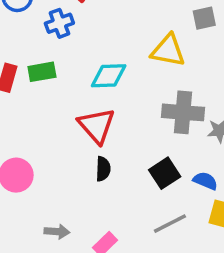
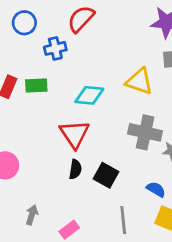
black square: (165, 173) -> (106, 175), moved, turned -35
gray line: (170, 224) -> (123, 220), turned -76
gray arrow: (57, 232) -> (32, 215), turned -84

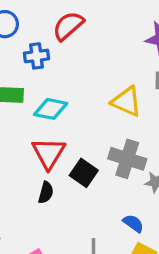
cyan diamond: (89, 95) -> (51, 109), moved
black square: (106, 175) -> (84, 173), moved

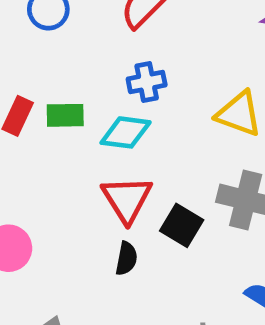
blue cross: (37, 56) -> (147, 82), moved

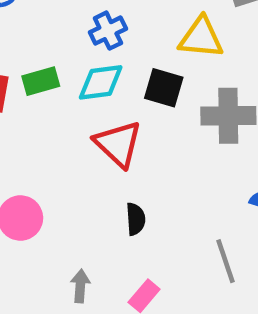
black square: (182, 225) -> (164, 88), moved
black semicircle: (126, 259) -> (136, 219), moved

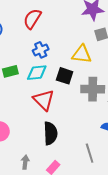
black semicircle: (136, 219) -> (50, 133), size x1.6

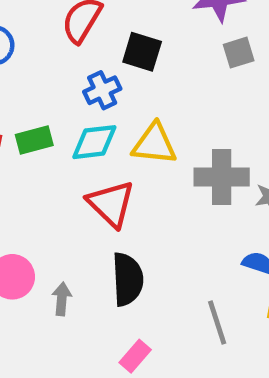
yellow triangle: (82, 54) -> (154, 144), moved
black square: (65, 76) -> (142, 52), moved
gray arrow: (25, 162) -> (62, 299), moved

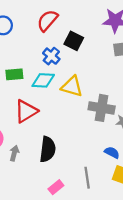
blue cross: (102, 90) -> (51, 56), turned -35
red triangle: (111, 204) -> (26, 111), moved, turned 35
pink rectangle: (135, 356) -> (56, 187), moved

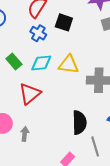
blue cross: (51, 56) -> (38, 33), moved
green rectangle: (14, 74) -> (14, 61), turned 63
black semicircle: (48, 149) -> (79, 122), moved

